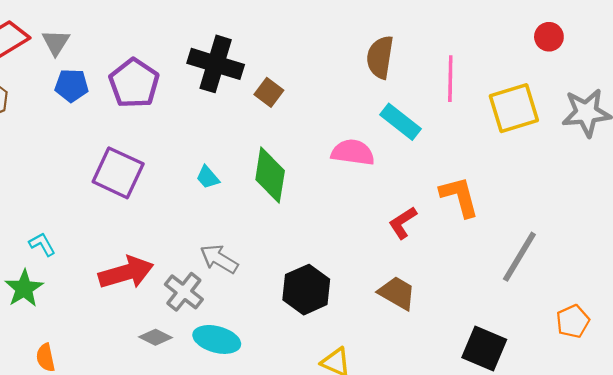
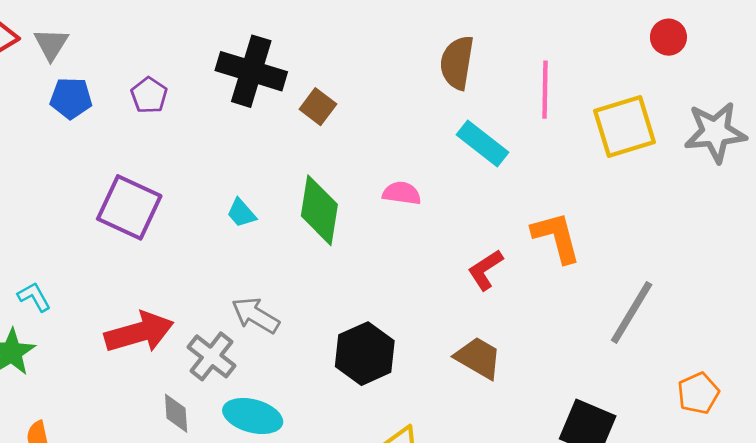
purple pentagon: (134, 83) -> (149, 95), size x0.6
pink semicircle: (353, 152) -> (402, 193), moved, size x0.7
gray diamond: (156, 337) -> (176, 413), turned 60

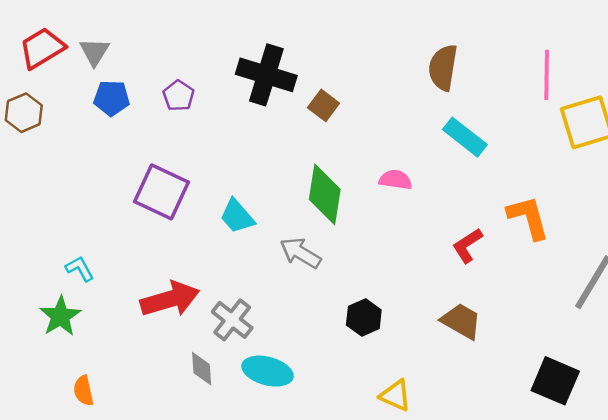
pink line: (545, 90) -> (547, 75), moved
cyan trapezoid: (241, 213) -> (237, 216), moved, size x1.4
gray arrow: (256, 315) -> (300, 253), moved
black hexagon: (365, 354) -> (364, 317), size x0.7

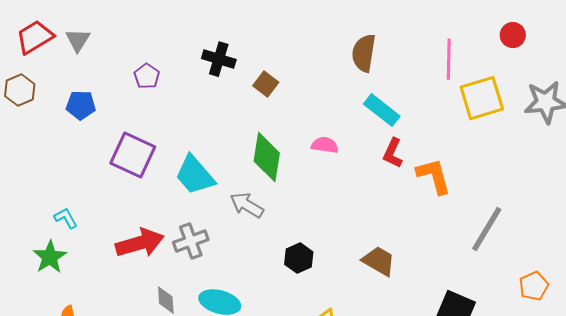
black cross: (266, 75) -> (219, 59), size x0.7
blue pentagon: (112, 98) -> (81, 105), moved
cyan trapezoid: (237, 216) -> (195, 175), size x1.4
red L-shape: (467, 246) -> (393, 153), moved, turned -32
gray cross: (232, 320) -> (191, 241), moved, turned 32

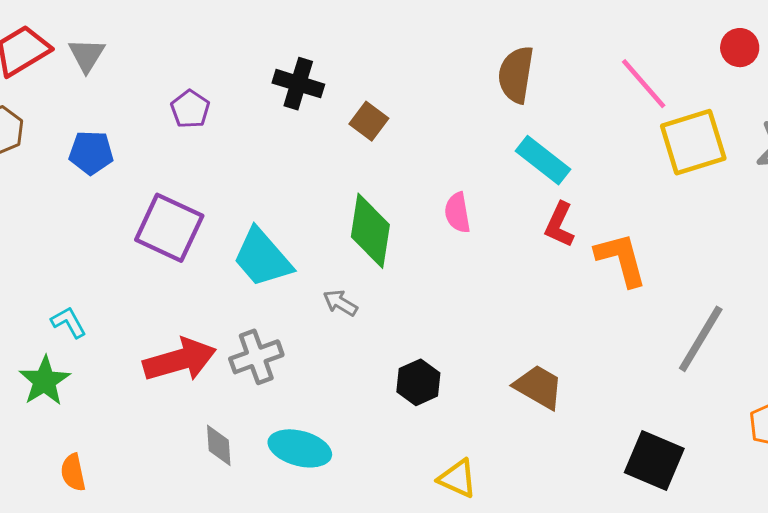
pink line: (449, 59) -> (644, 84), turned -42
pink semicircle: (325, 145) -> (457, 213), turned -108
gray arrow: (247, 205) -> (340, 303), size x0.7

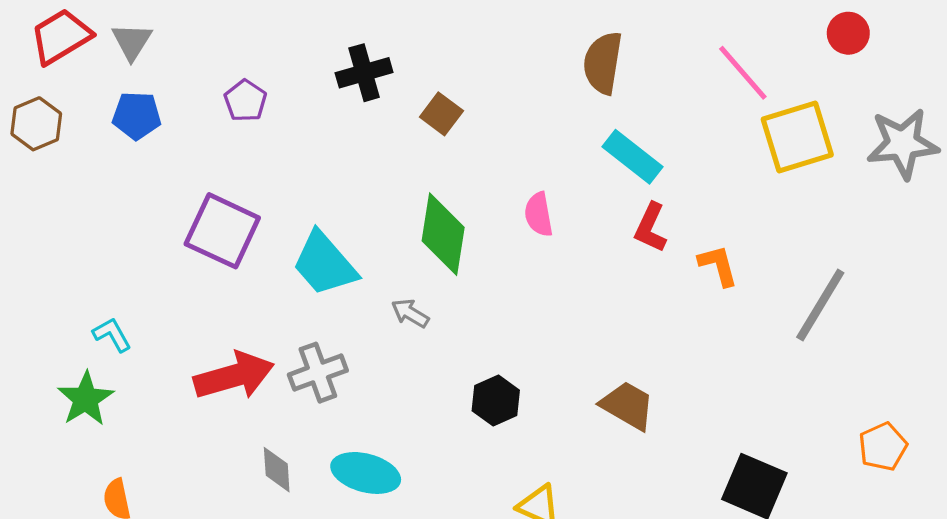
black cross: (298, 84) -> (364, 73), turned -33
blue pentagon: (91, 153) -> (137, 116), moved
orange L-shape: (621, 259) -> (718, 265), size x0.7
gray line: (701, 339) -> (820, 305), moved

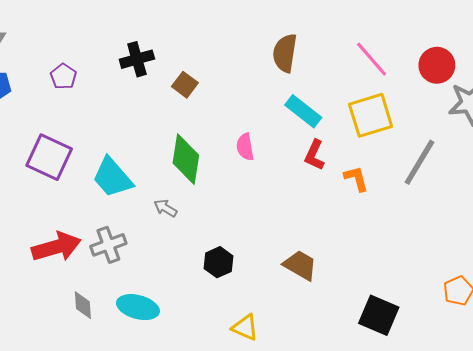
red circle: (848, 33) -> (437, 65), moved, size x1.4
yellow square: (797, 137) -> (371, 115), moved
gray line: (820, 305) -> (420, 162), moved

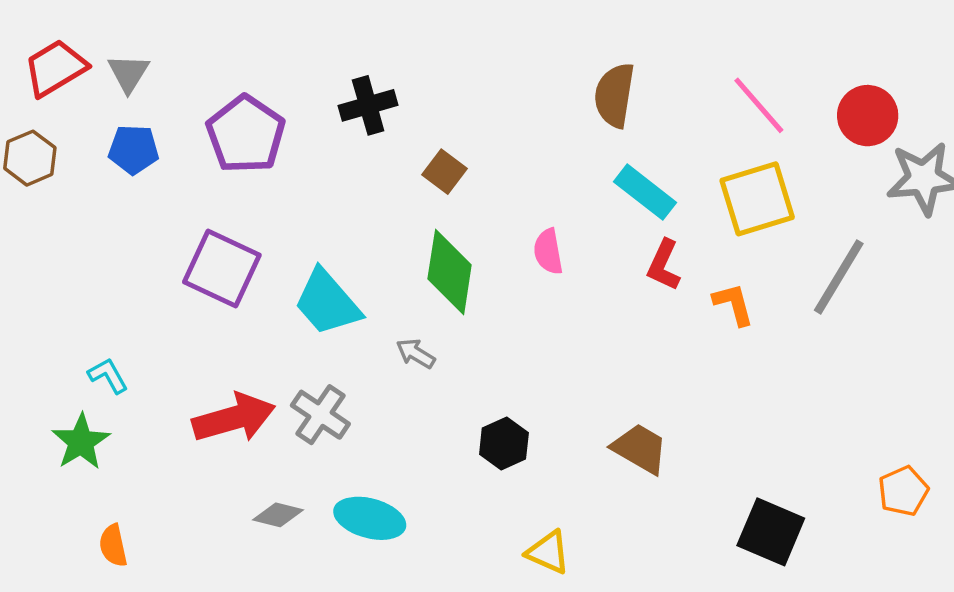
purple pentagon: (63, 76) -> (246, 134), size x1.8
brown square: (185, 85) -> (445, 172), moved
gray cross: (108, 245) -> (320, 415), turned -36
gray diamond: (83, 305) -> (278, 515), turned -72

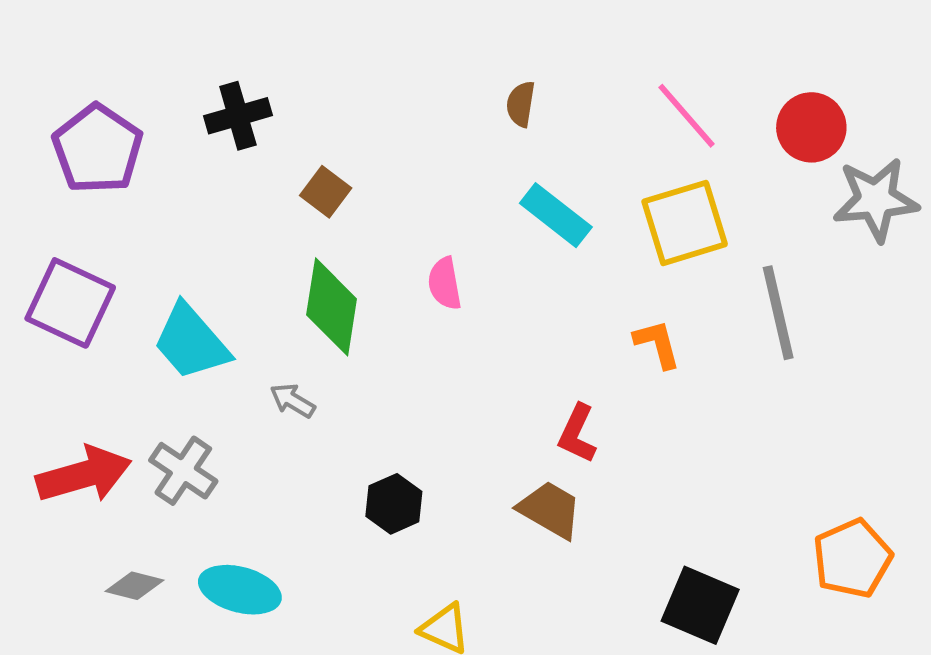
brown semicircle: (614, 95) -> (521, 104), size x0.6
red L-shape: (664, 265) -> (577, 434), moved
gray line: (839, 277) -> (778, 313), turned -44
orange pentagon: (903, 491) -> (852, 558), size x1.4

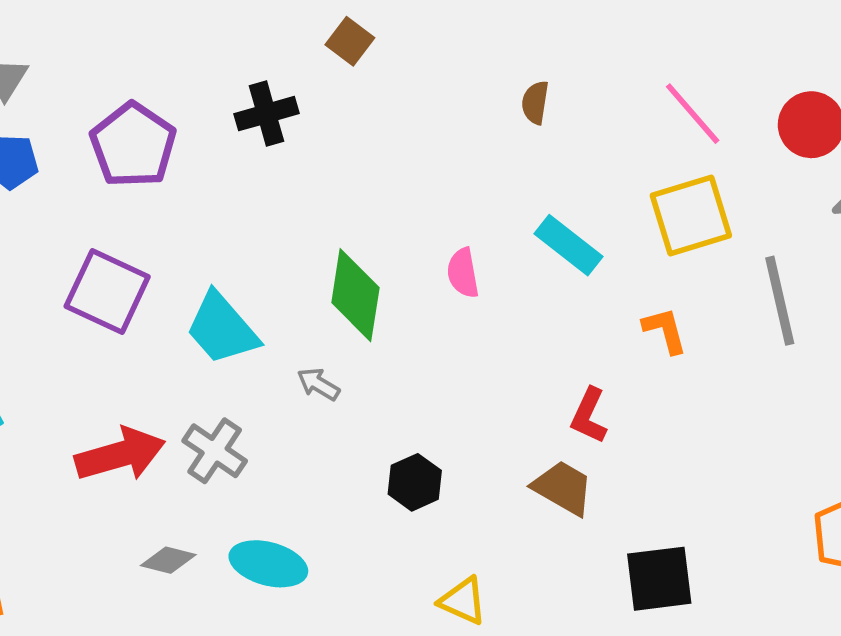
brown square: (326, 192) -> (350, 41), moved
cyan rectangle: (556, 215) -> (569, 245), moved
black square: (700, 605) -> (659, 579), moved, turned -30

